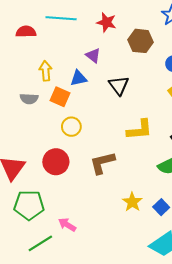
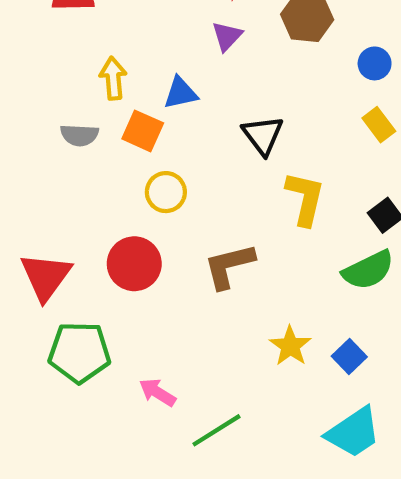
purple triangle: (93, 55) -> (227, 36), moved, turned 35
black triangle: (119, 85) -> (263, 135), moved
yellow L-shape: (140, 130) -> (305, 198), turned -72
green line: (40, 243) -> (216, 430), moved

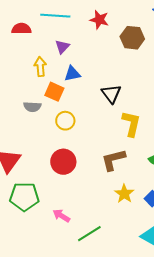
purple triangle: (227, 36) -> (62, 47), moved
gray semicircle: (79, 135) -> (32, 107), moved
red circle: (134, 264) -> (63, 162), moved
brown L-shape: (229, 266) -> (113, 160), moved

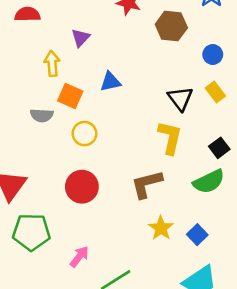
blue triangle: (72, 74) -> (110, 82), moved
black triangle: (111, 94) -> (180, 99), moved
pink arrow: (61, 216) -> (79, 257), turned 96

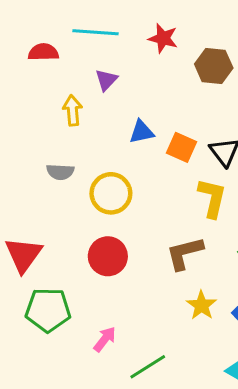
orange square: (70, 96) -> (182, 147), moved
yellow circle: (84, 134) -> (111, 193), size x1.4

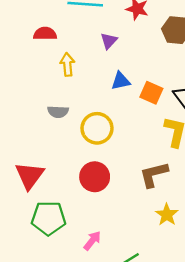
red semicircle: (43, 52) -> (45, 34), moved
purple triangle: (106, 80) -> (109, 41), moved

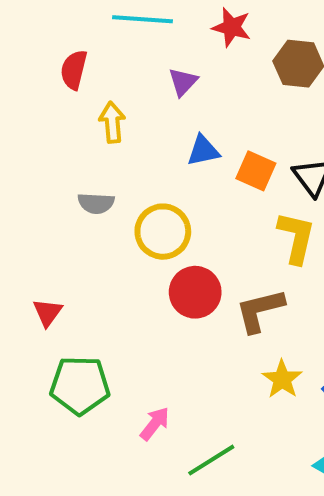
red semicircle: (45, 34) -> (74, 70), turned -75
red triangle: (30, 176) -> (48, 312), size x0.6
red circle: (95, 177) -> (195, 292), moved

